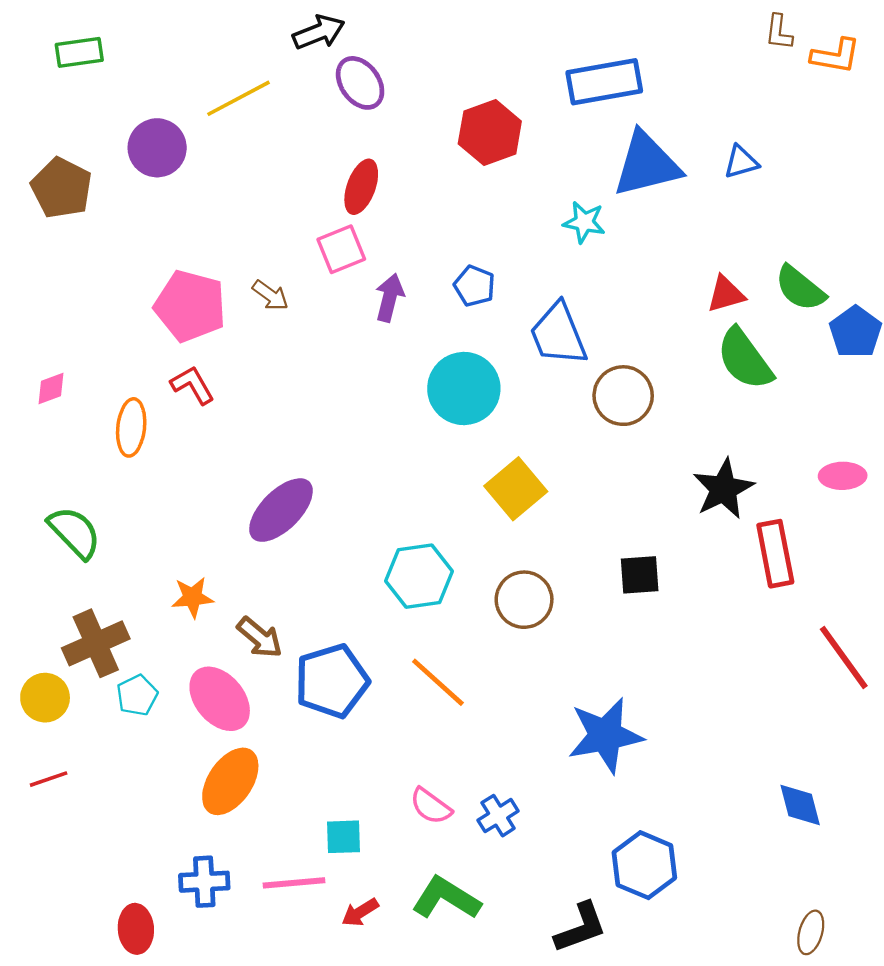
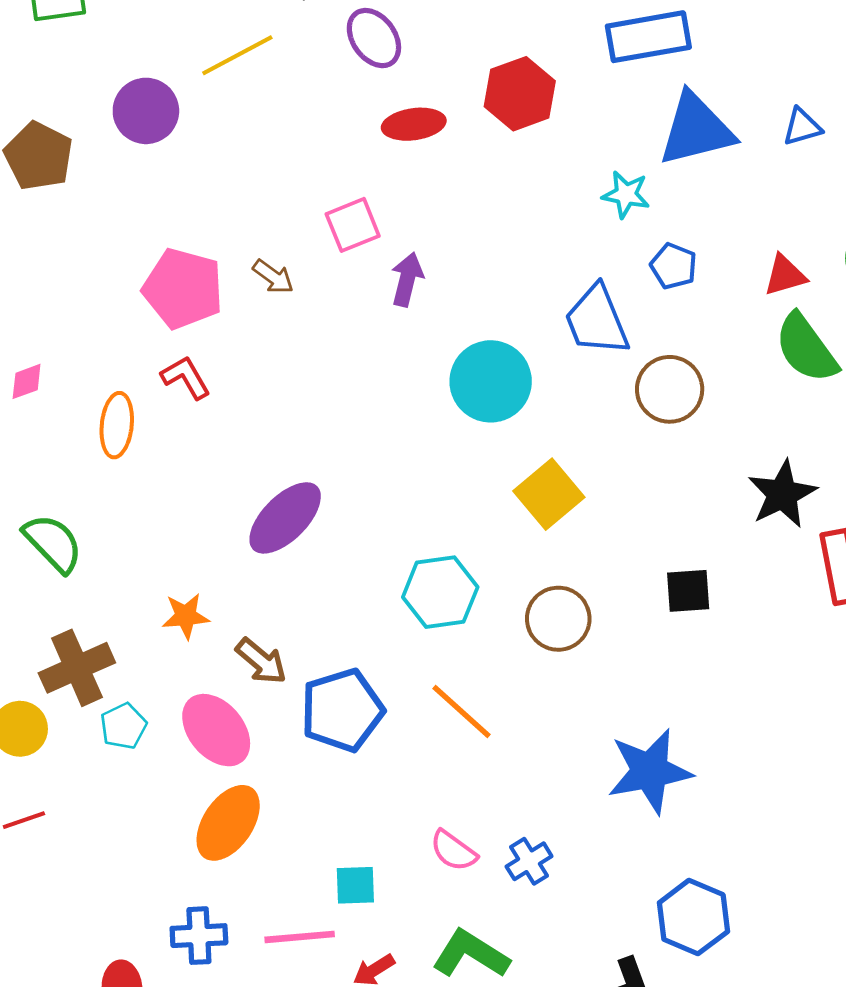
red ellipse: (361, 187) -> (414, 124), moved, turned 62
blue pentagon: (474, 286) -> (674, 266), moved

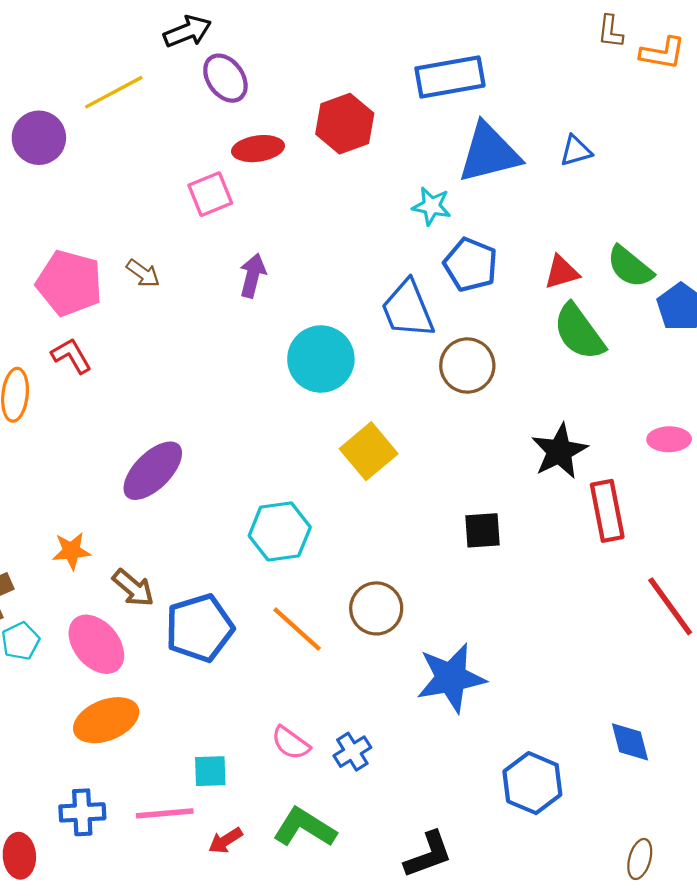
pink square: (353, 225) -> (210, 194), moved
blue pentagon: (674, 266) -> (471, 265), size x1.4
brown circle: (558, 619) -> (376, 608), moved
orange ellipse: (228, 823) -> (106, 720), turned 34
blue hexagon: (693, 917) -> (532, 783), moved

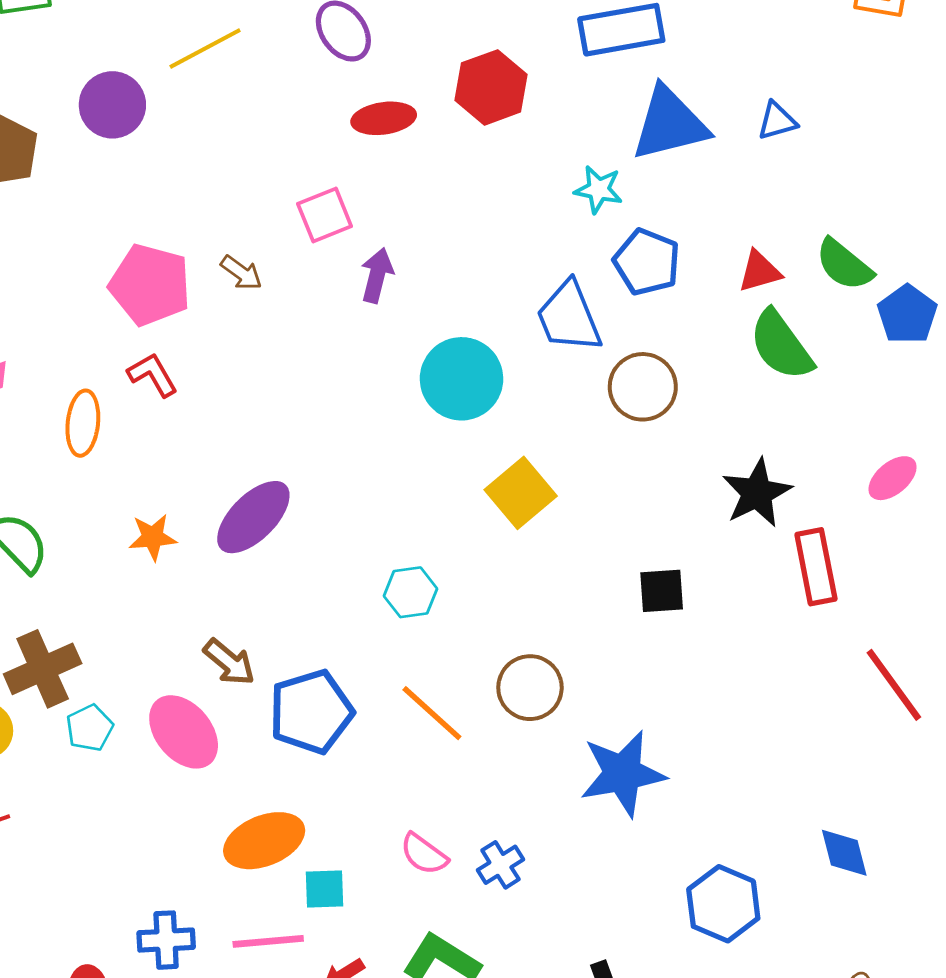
pink square: (210, 194) -> (325, 215), moved
pink ellipse: (669, 439) -> (893, 478), turned -39
cyan hexagon: (280, 531) -> (410, 592), size x0.7
orange star: (71, 551) -> (153, 537), moved
orange ellipse: (106, 720) -> (264, 841), moved

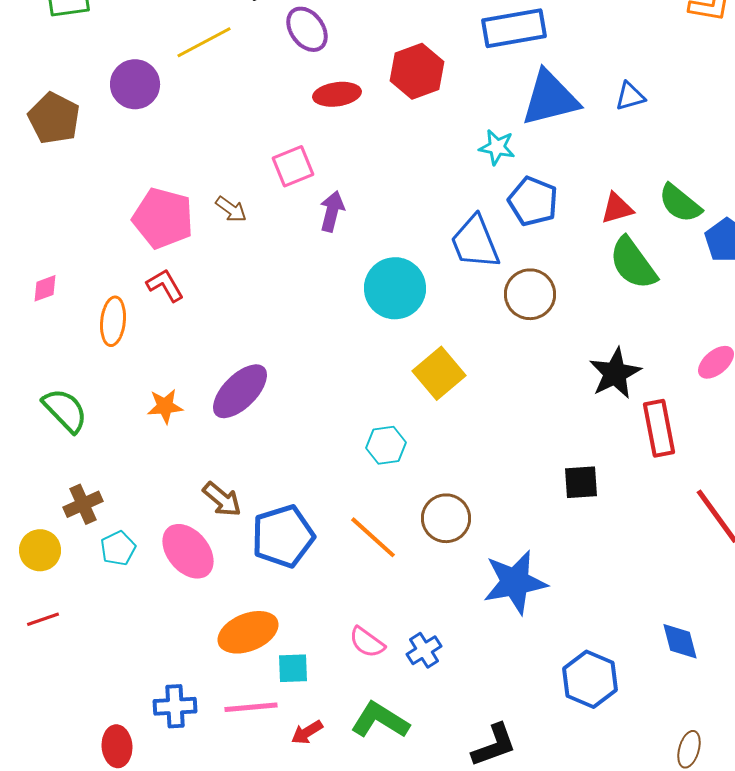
black square: (662, 591) -> (581, 482), moved
cyan hexagon: (410, 592) -> (386, 445), moved
brown cross: (43, 669) -> (83, 504), size x0.7

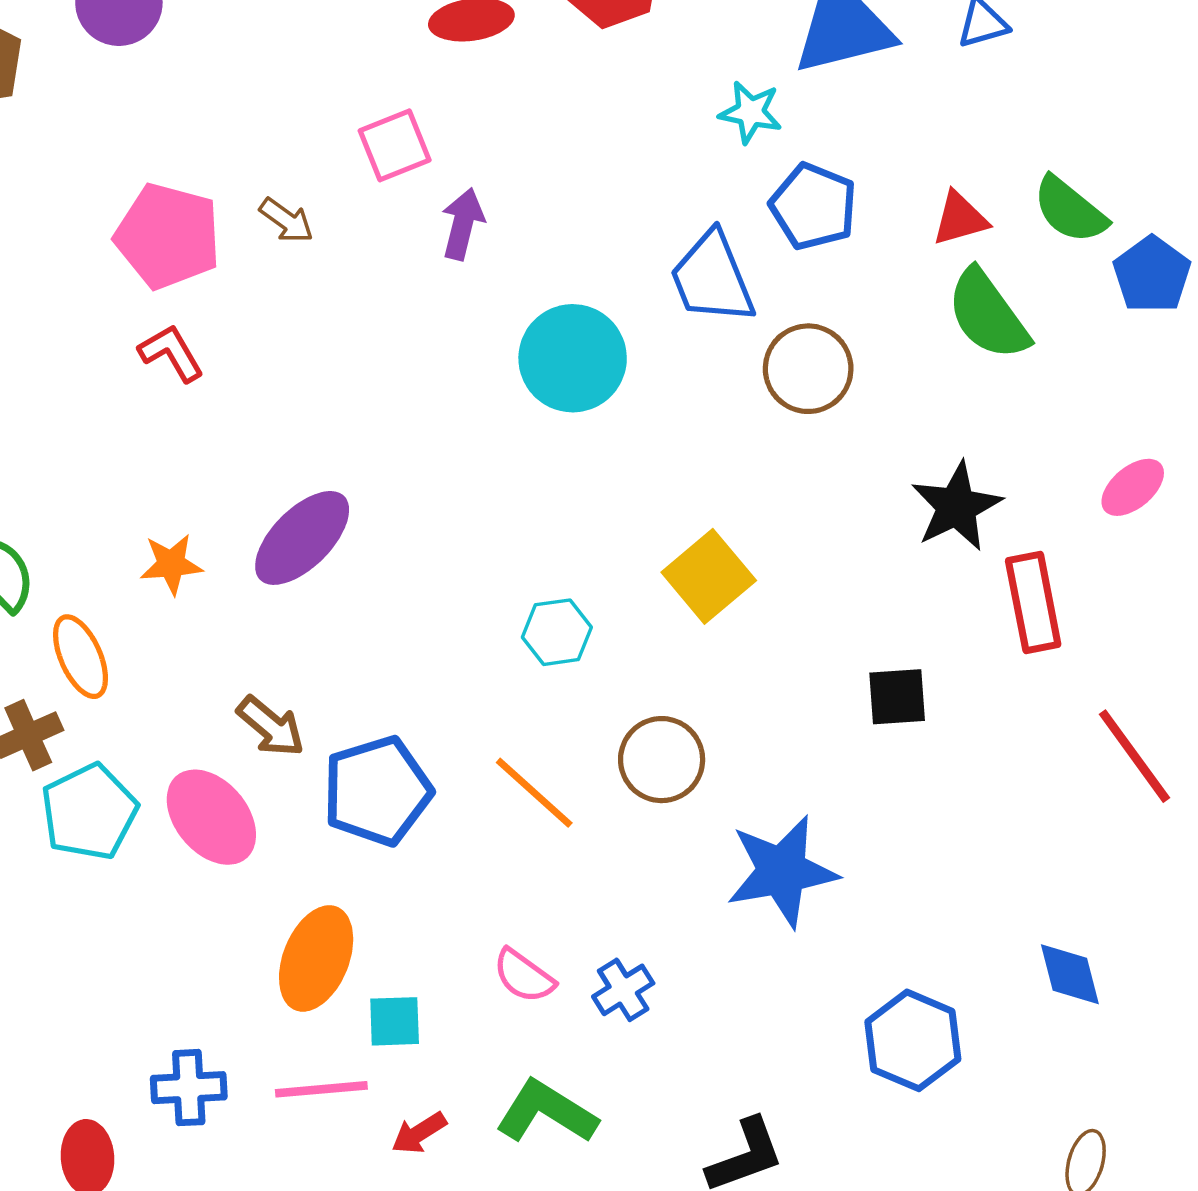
orange ellipse: (113, 321) -> (81, 657), moved, turned -30
yellow square: (439, 373) -> (709, 576), moved
cyan pentagon: (118, 548) -> (89, 812), size x1.6
orange ellipse: (248, 632) -> (316, 958), turned -46

